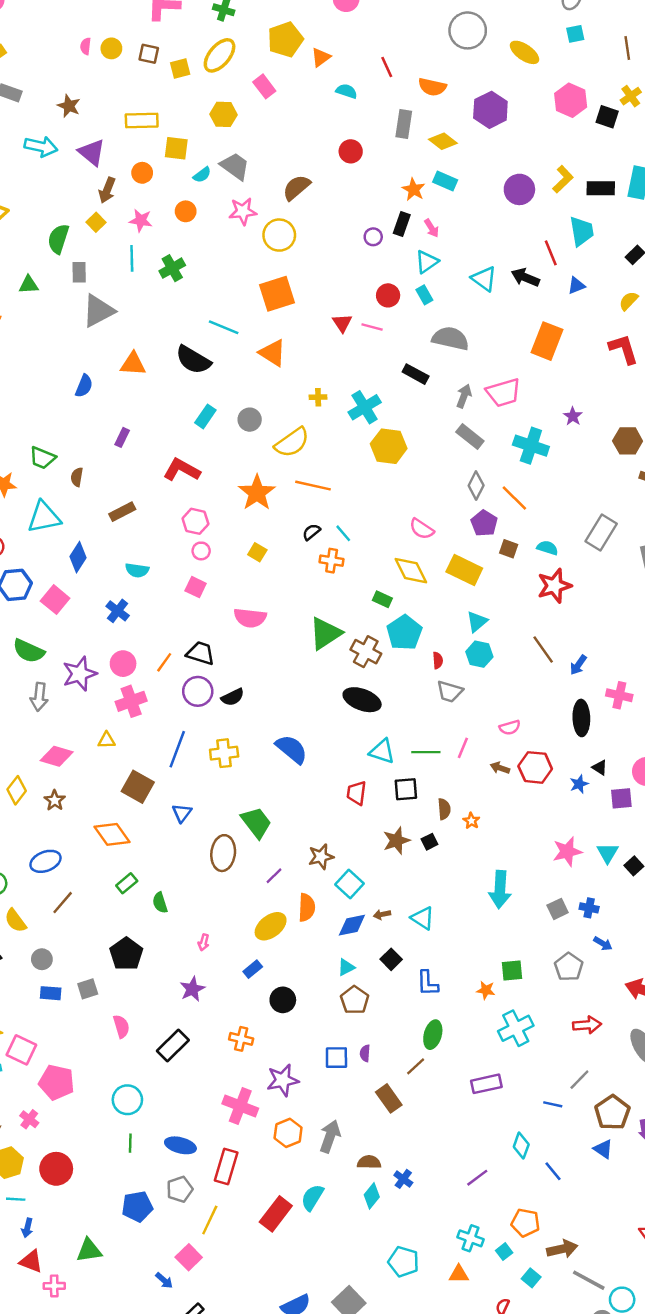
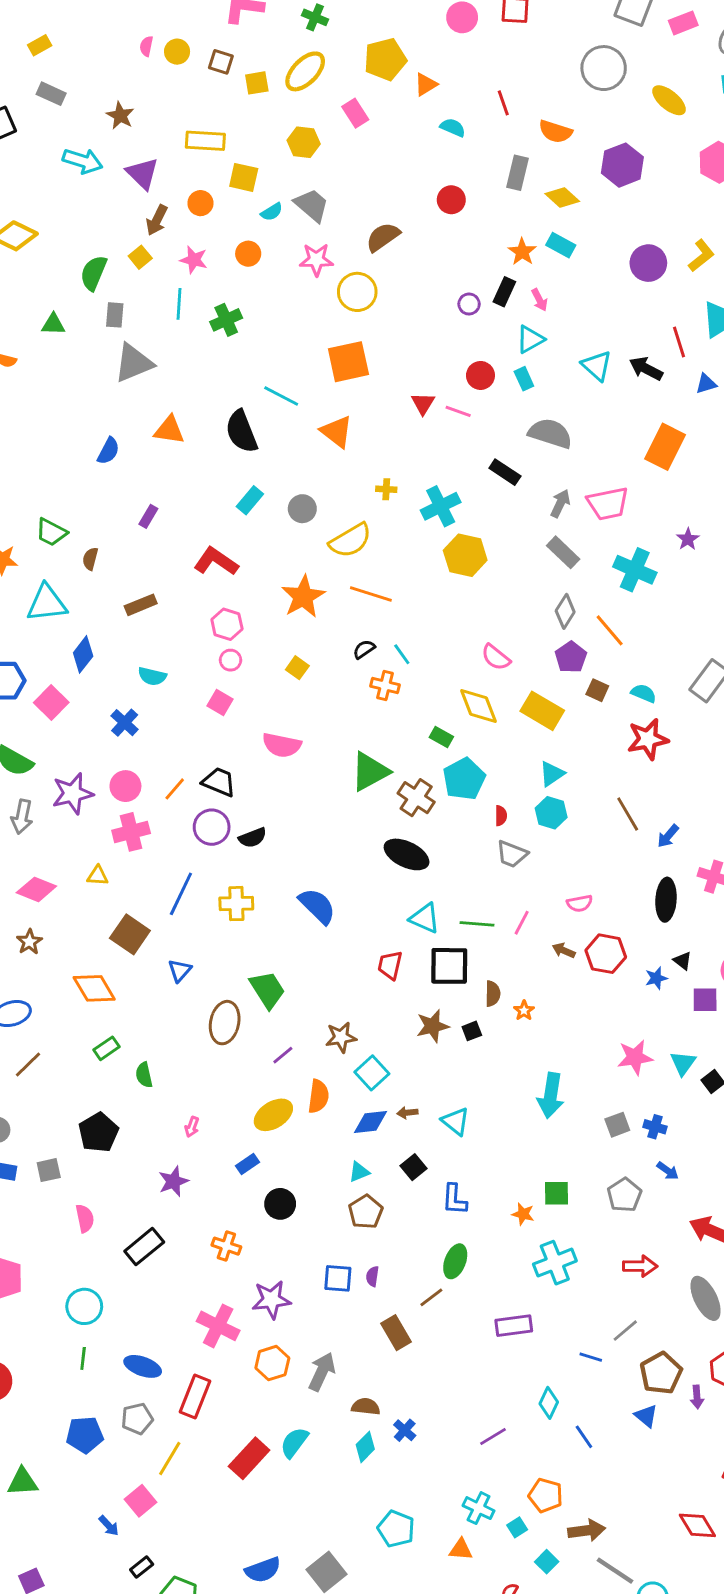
black semicircle: (193, 360) -> (241, 431), turned 33
black square: (406, 789) -> (449, 966), size x1.4

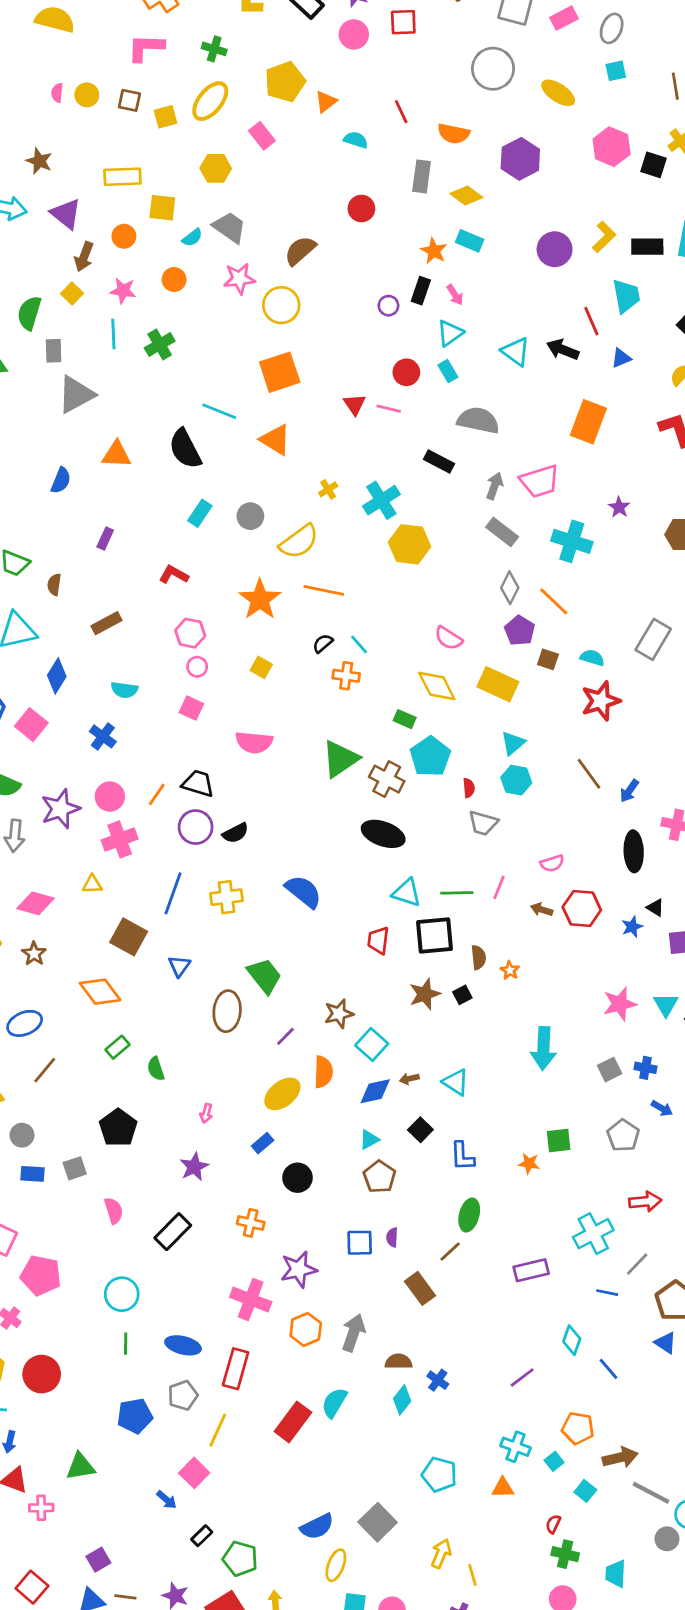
yellow cross: (386, 489) -> (328, 489), turned -30
red L-shape: (216, 561) -> (174, 575), size x0.7
cyan cross: (555, 1263) -> (593, 1234), moved

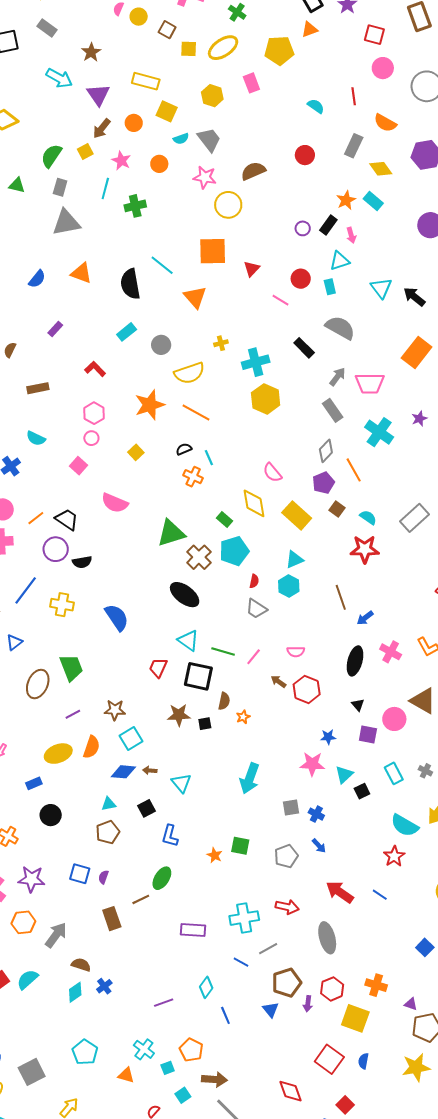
pink circle: (354, 34) -> (383, 68), moved
orange triangle: (326, 102) -> (309, 29), moved
red triangle: (355, 404) -> (252, 269), moved
blue star: (632, 927) -> (328, 737), moved

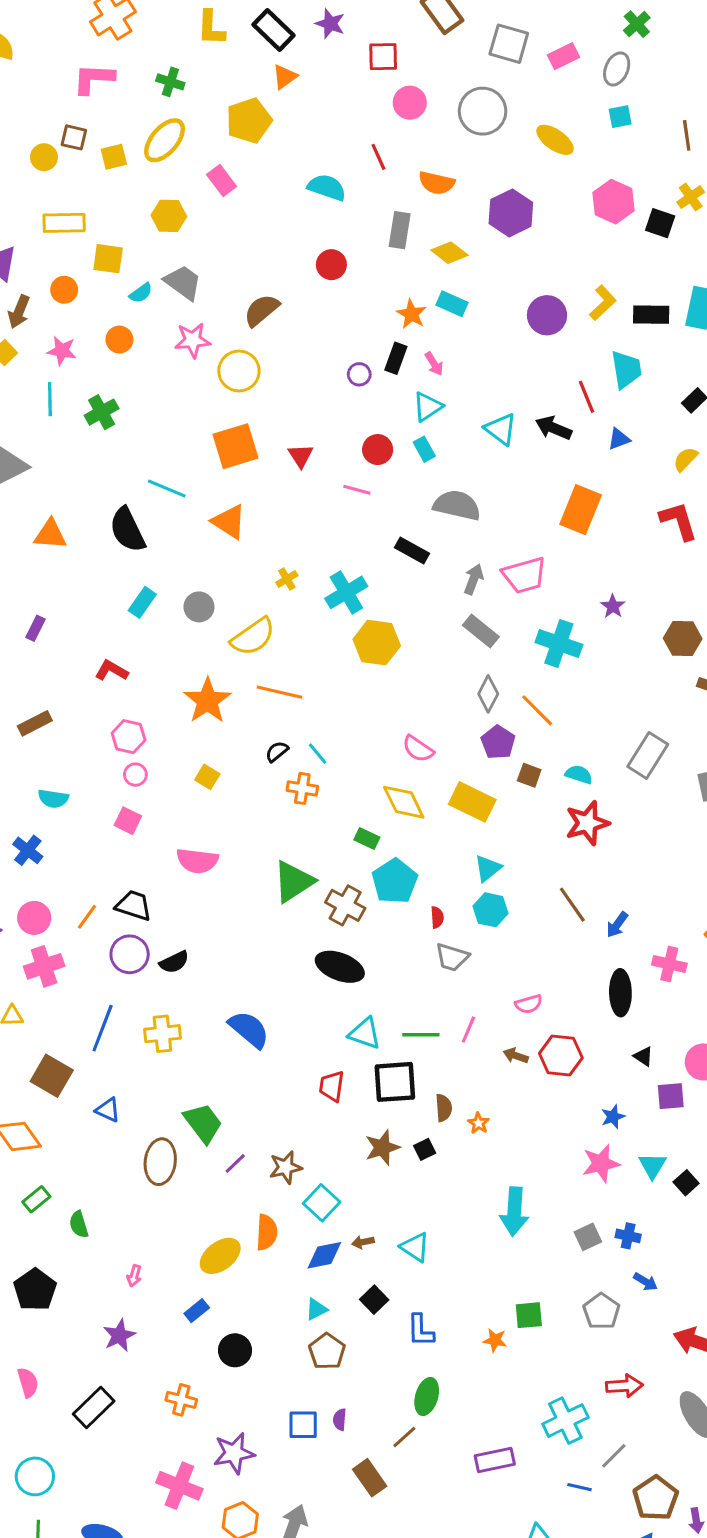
yellow circle: (139, 17) -> (44, 157), moved
cyan semicircle: (316, 106) -> (327, 187), size x1.4
blue triangle: (14, 642) -> (108, 1110), turned -42
purple line: (73, 714) -> (235, 1164), moved

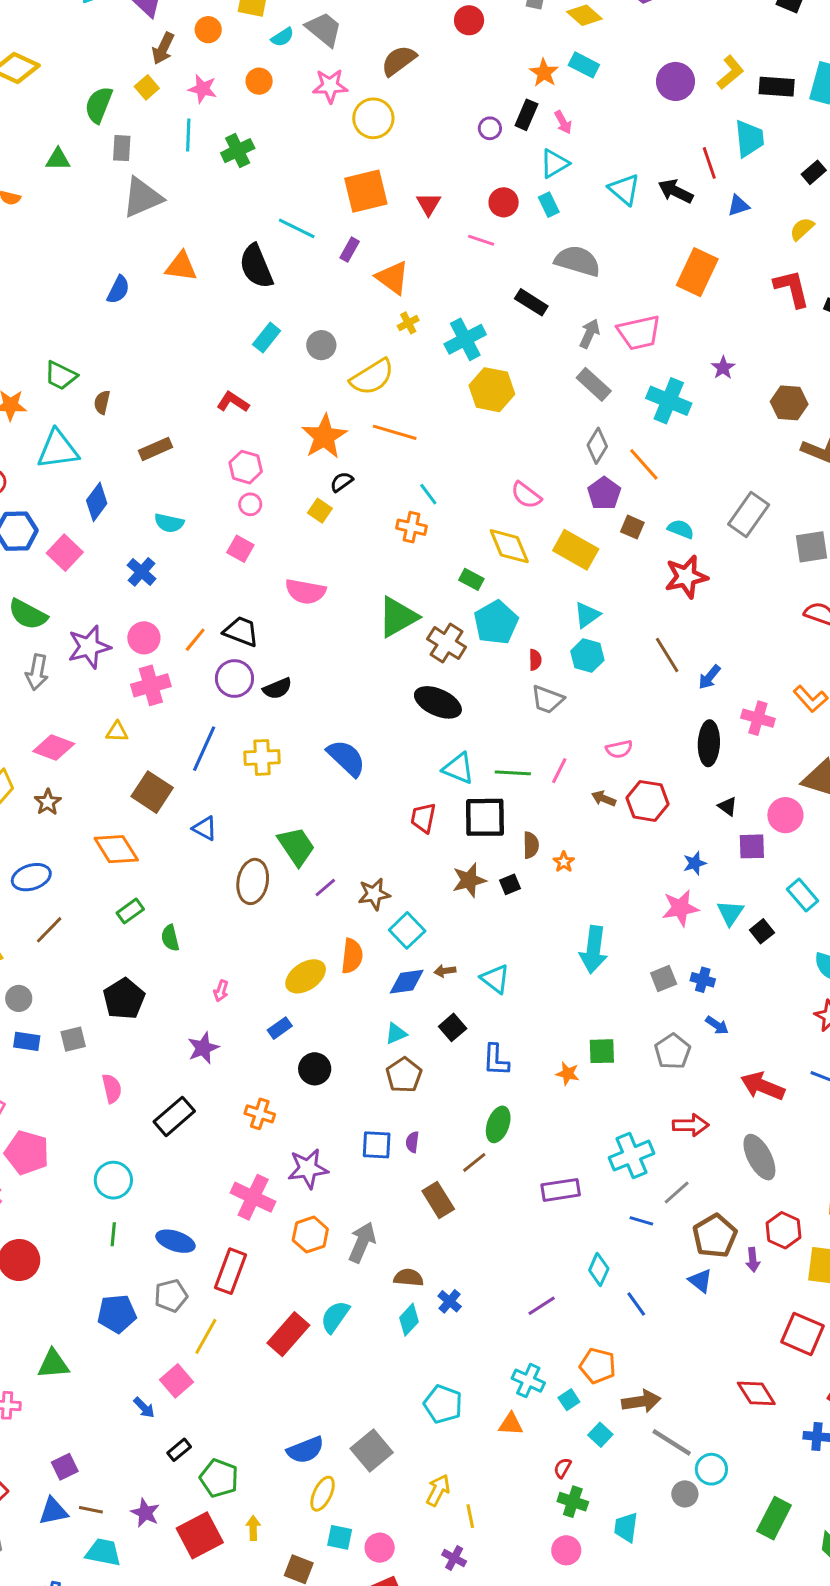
orange triangle: (229, 522) -> (392, 278), moved
purple rectangle: (35, 628) -> (350, 250), moved
black semicircle: (277, 752) -> (342, 482), moved

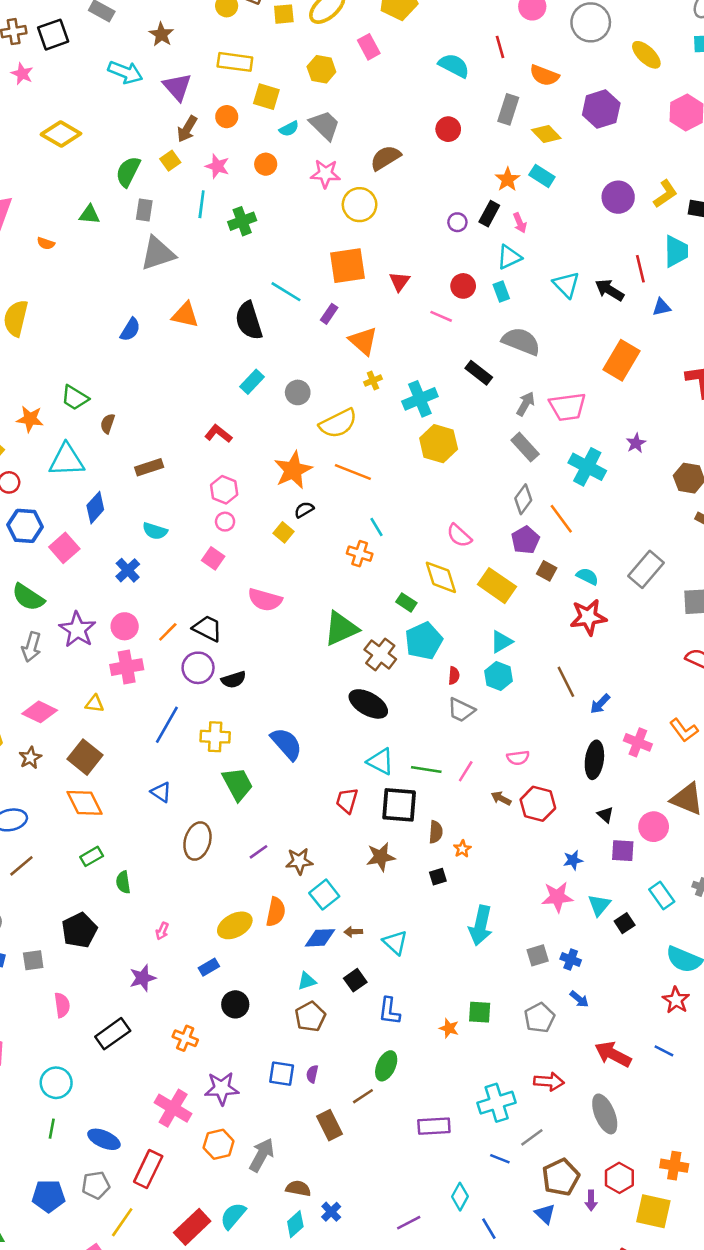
purple star: (89, 647) -> (77, 630), turned -30
brown square: (152, 792) -> (85, 757), moved
green trapezoid: (296, 846) -> (238, 784), moved
black square: (510, 884) -> (438, 877), moved

